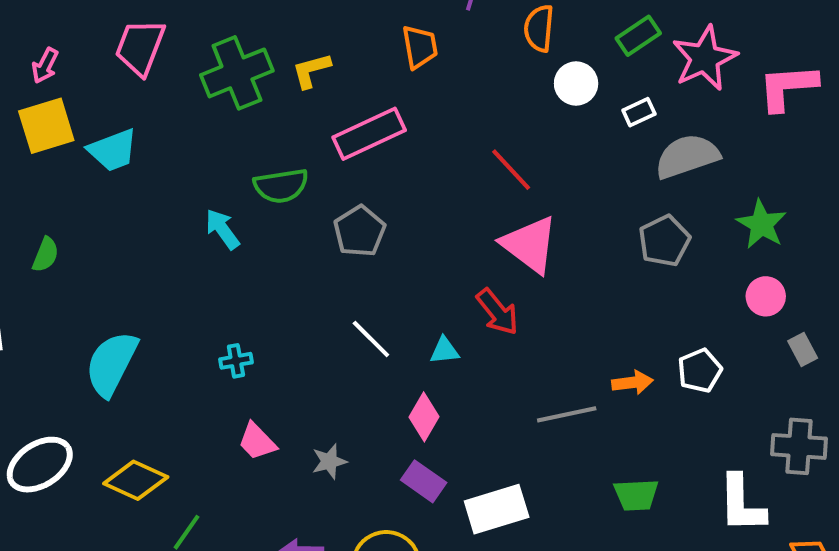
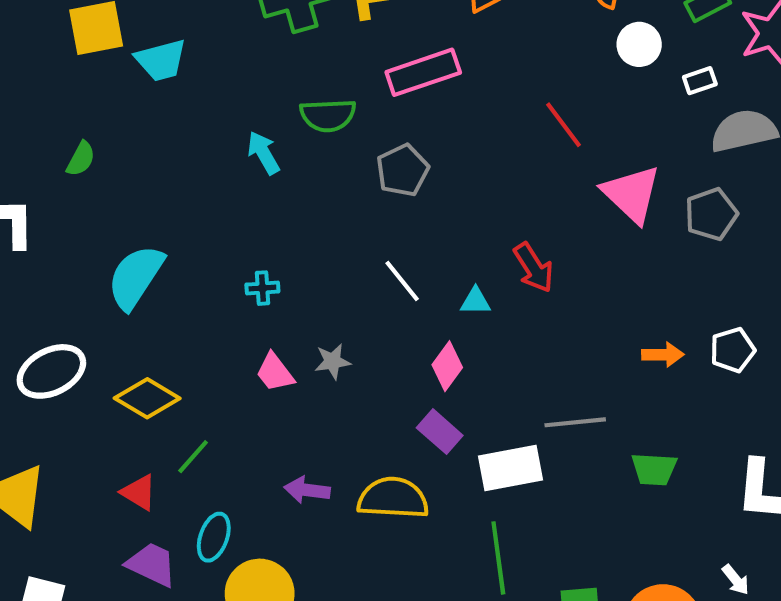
pink triangle: (530, 245) -> (632, 194), moved
gray line: (567, 414) -> (575, 422), moved
gray star: (329, 461) -> (333, 361), moved

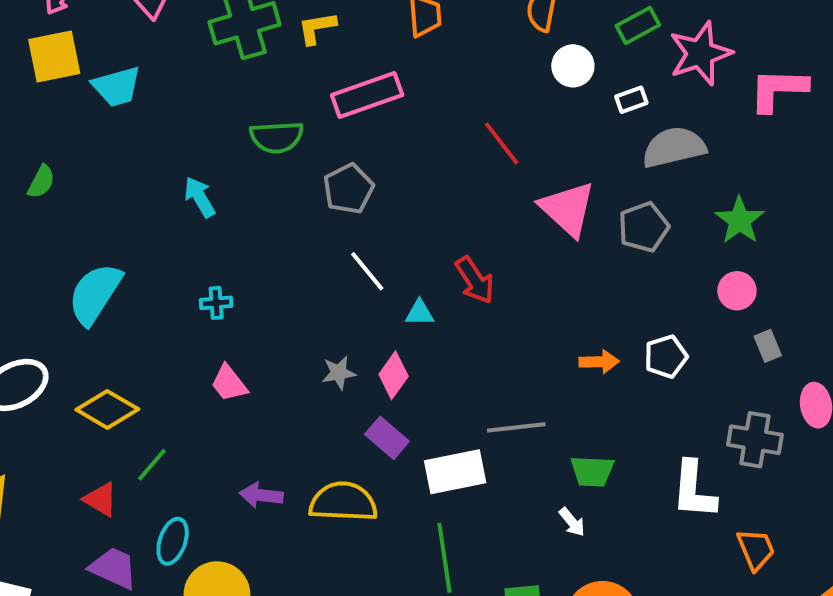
cyan arrow: (263, 153) -> (200, 197), moved
white line: (402, 281) -> (367, 271), moved
gray star: (333, 361) -> (339, 373), moved
white arrow: (736, 580) -> (572, 522), moved

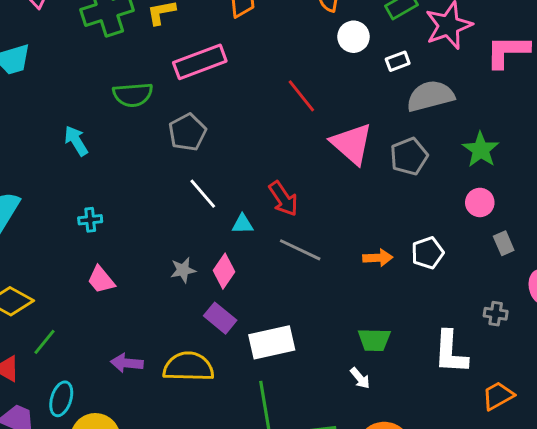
gray line: (516, 427) -> (300, 250), moved, turned 33
gray cross: (755, 440) -> (496, 314), size x0.6
orange trapezoid: (756, 549) -> (498, 396), turned -96

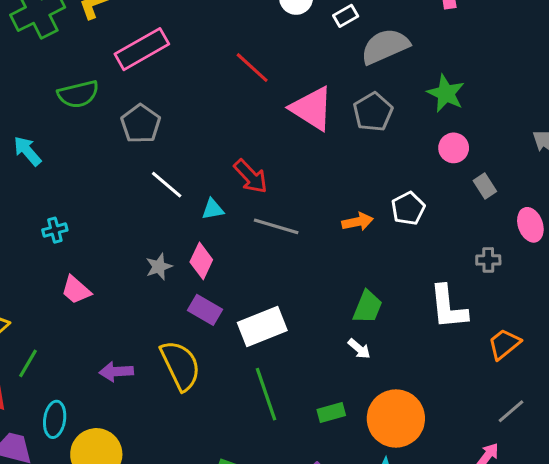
green trapezoid: (374, 340) -> (368, 307), turned -60
yellow semicircle: (188, 367) -> (180, 365), turned 72

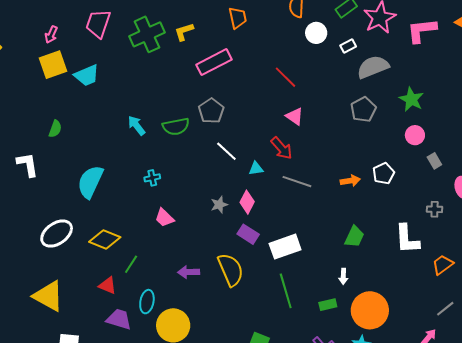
green semicircle: (78, 94) -> (176, 126), moved
pink triangle: (312, 109) -> (295, 116), moved, size x0.6
white arrow: (359, 349) -> (343, 276), moved, turned 49

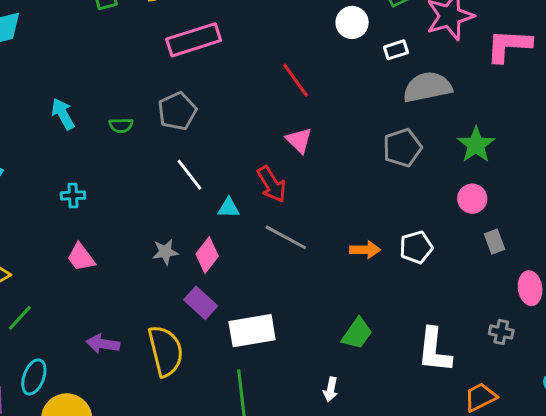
green semicircle: (176, 126) -> (121, 125), size x0.6
gray cross: (435, 209) -> (501, 332), moved

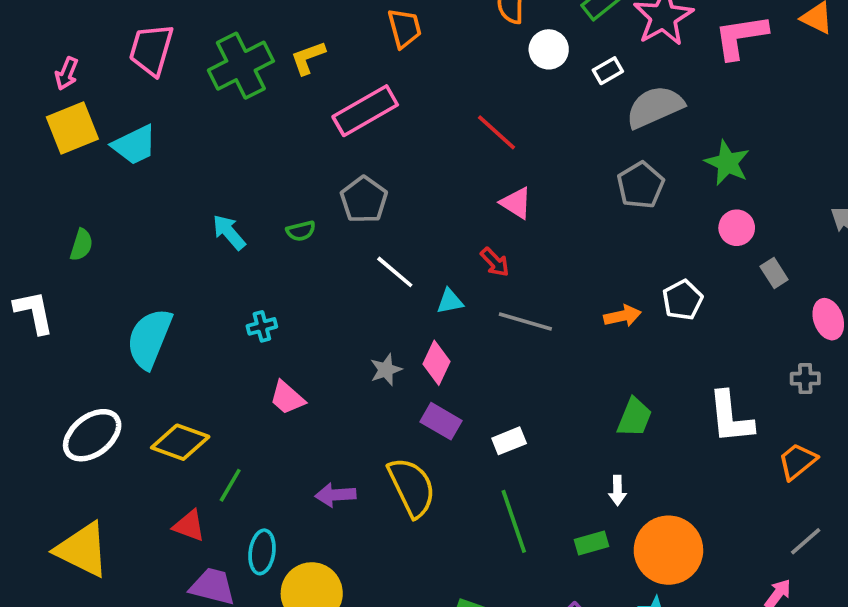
red arrow: (272, 184) -> (495, 262), size x0.7
white rectangle: (252, 331) -> (509, 441), size x0.6

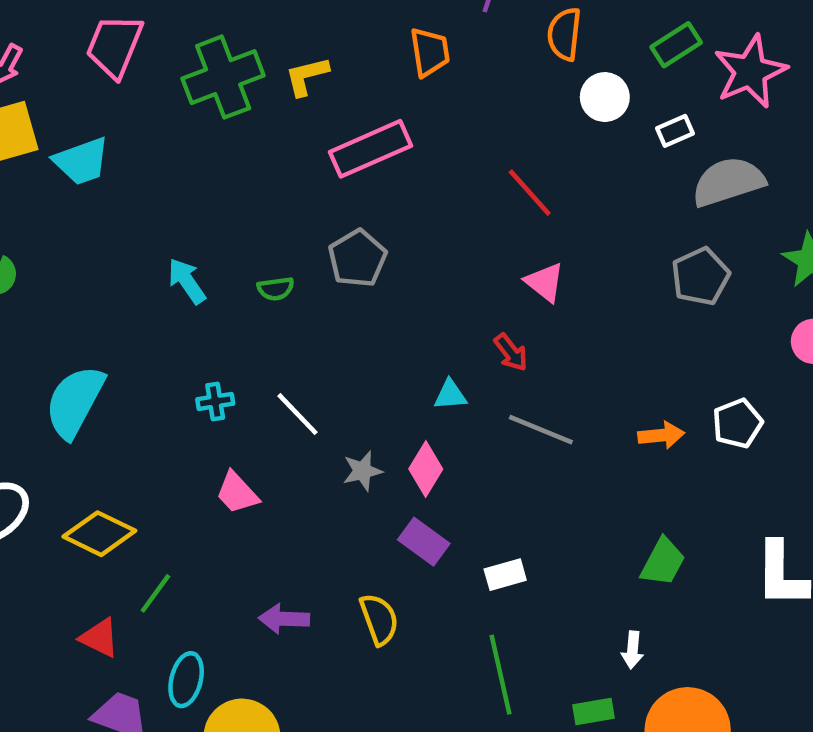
white line: (395, 272) -> (298, 414), moved
yellow semicircle: (412, 487) -> (379, 619), size x0.7

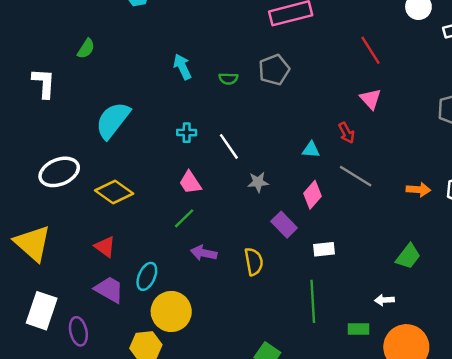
pink diamond: (426, 469) -> (312, 195), moved
green line: (155, 593) -> (184, 218), moved
white arrow: (632, 650) -> (384, 300), turned 72

